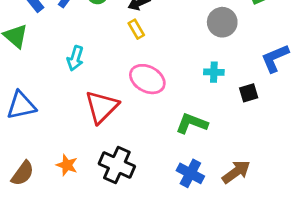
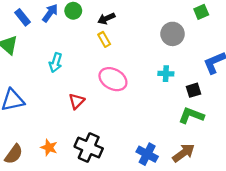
red triangle: (102, 107) -> (77, 101), size x0.6
green L-shape: (192, 123) -> (191, 116), moved

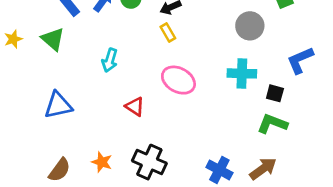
cyan cross: (166, 74) -> (242, 73), size x1.5
black square: (193, 90) -> (275, 93), turned 32
red triangle: (77, 101) -> (135, 107), turned -42

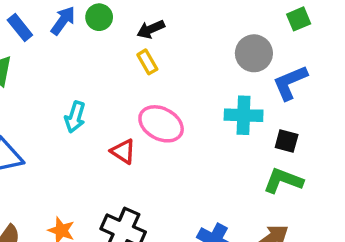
cyan arrow: (110, 60) -> (75, 117), moved
blue L-shape: (300, 60) -> (290, 83), moved
red triangle: (135, 107) -> (123, 151), moved

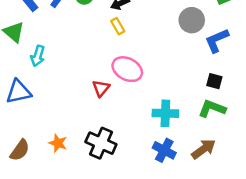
cyan cross: (244, 115) -> (165, 113), moved
cyan arrow: (75, 117) -> (38, 56), moved
red triangle: (123, 151) -> (101, 88), turned 36

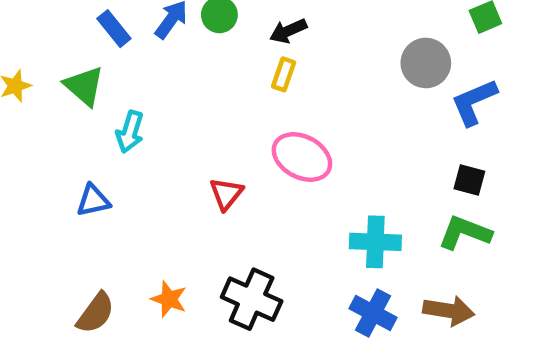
yellow rectangle: (118, 26) -> (284, 74), turned 49
red triangle: (101, 88) -> (226, 194), moved
blue triangle: (19, 92) -> (93, 201), size x0.7
brown arrow: (204, 149) -> (449, 311), turned 45

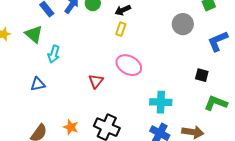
blue L-shape: (474, 102) -> (218, 41), moved
green L-shape: (465, 233) -> (216, 103), moved

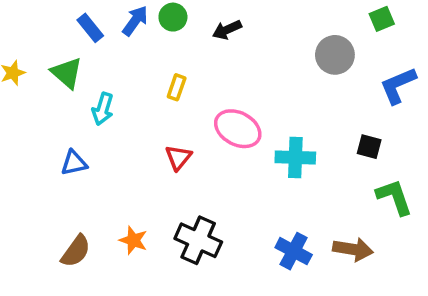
yellow rectangle: (121, 29) -> (177, 87), moved
cyan cross: (161, 102) -> (295, 157), moved
green L-shape: (216, 103) -> (394, 197), turned 50

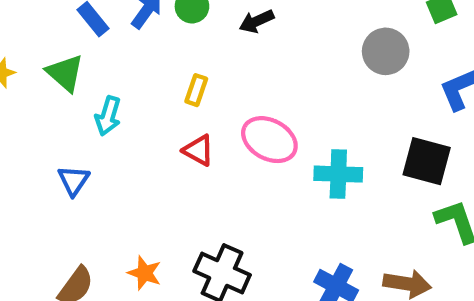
black square: (369, 147) -> (427, 161), size x1.6
red triangle: (178, 157) -> (198, 150), moved, turned -40
blue triangle: (74, 163) -> (74, 180), turned -44

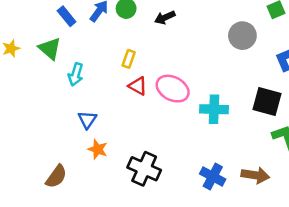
red triangle: (198, 150) -> (138, 86), moved
blue triangle: (74, 180) -> (87, 120), moved
orange star: (145, 273) -> (98, 149), moved

